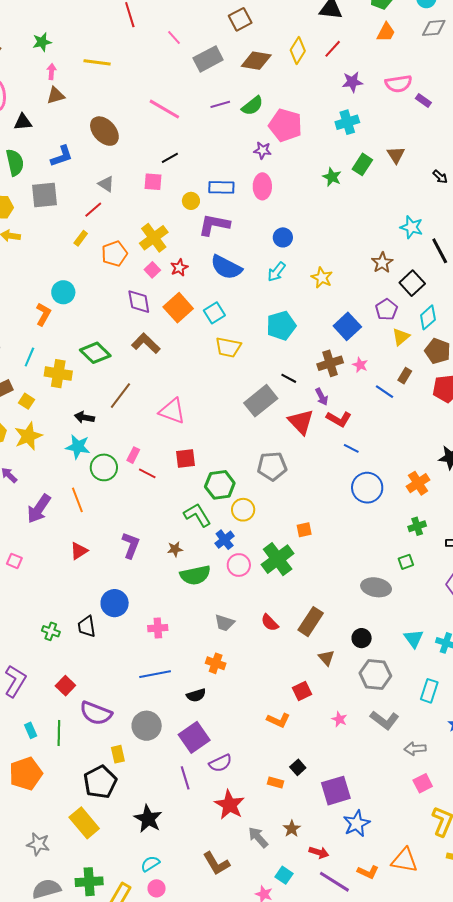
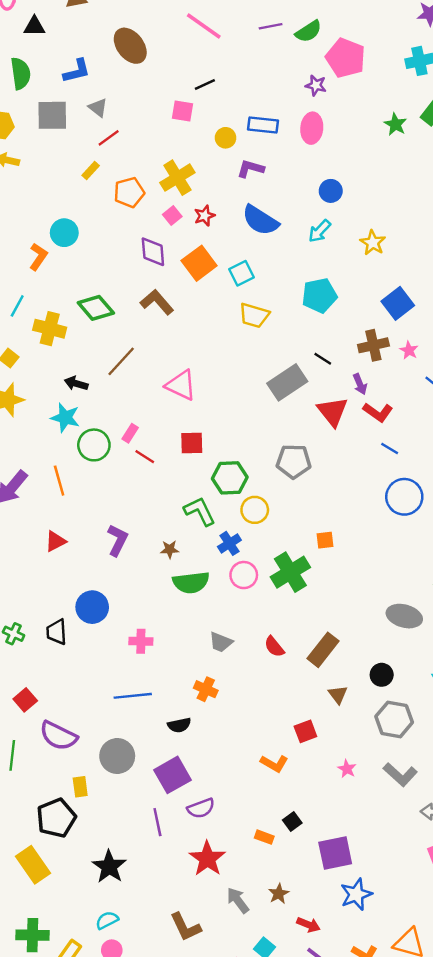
gray triangle: (106, 184) -> (98, 108), moved
purple L-shape: (214, 225) -> (251, 169), size x0.7

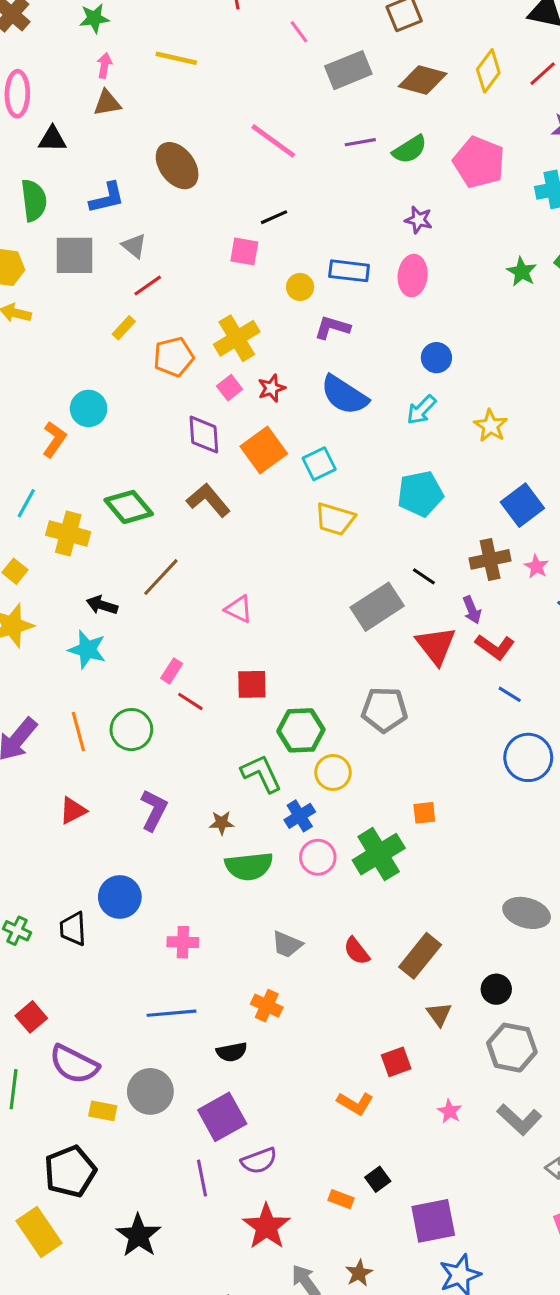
pink pentagon: (346, 58) -> (479, 162), moved
pink triangle: (181, 385) -> (239, 609), size x0.7
green circle: (94, 445) -> (131, 730), moved
yellow rectangle: (80, 787) -> (103, 1111), moved, turned -72

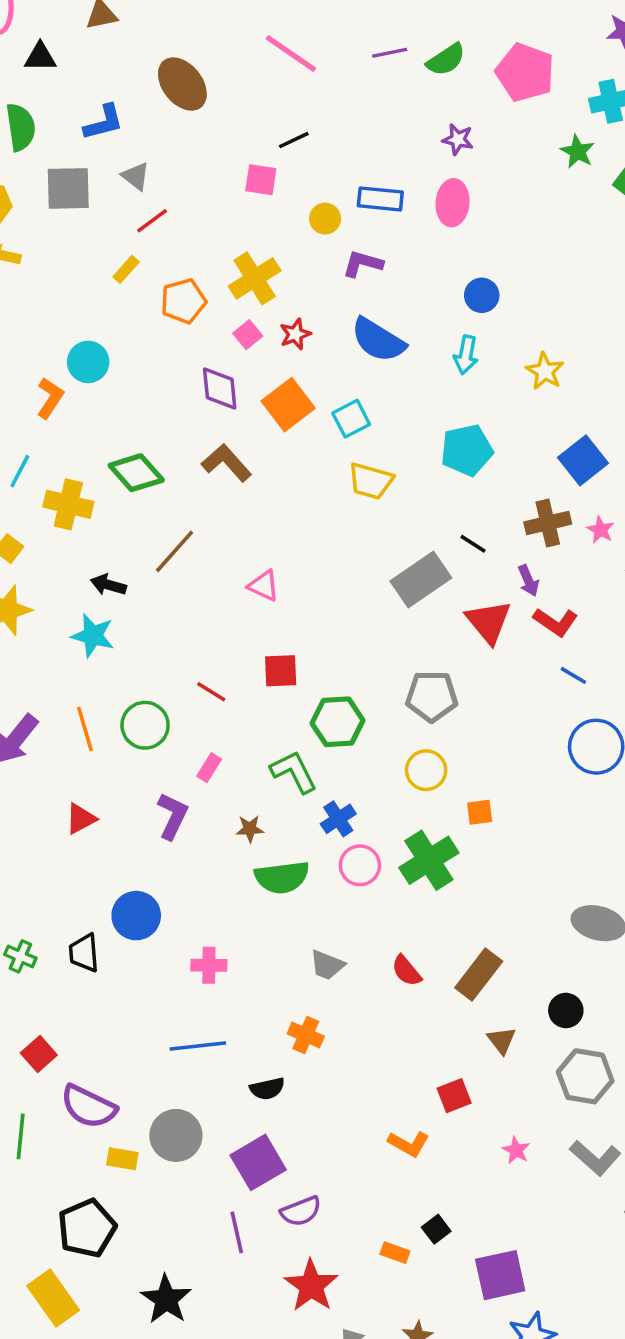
green star: (522, 272) -> (577, 152), moved
cyan arrow: (421, 410) -> (466, 355), turned -32
pink rectangle: (172, 671) -> (209, 768), moved
yellow circle: (333, 772) -> (426, 770), moved

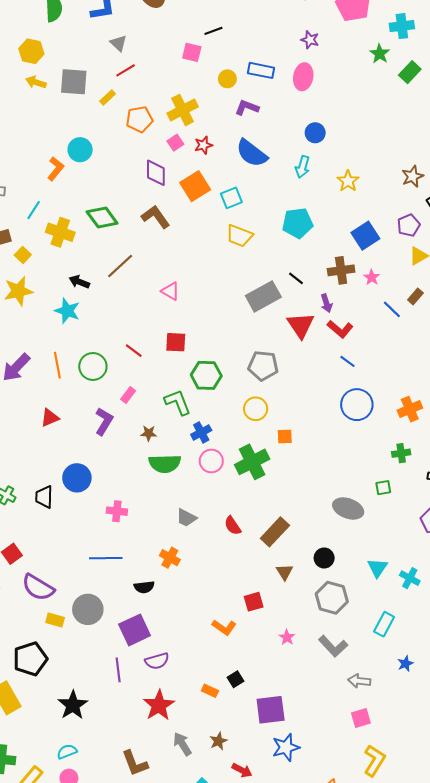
gray square: (68, 188) -> (74, 82), moved

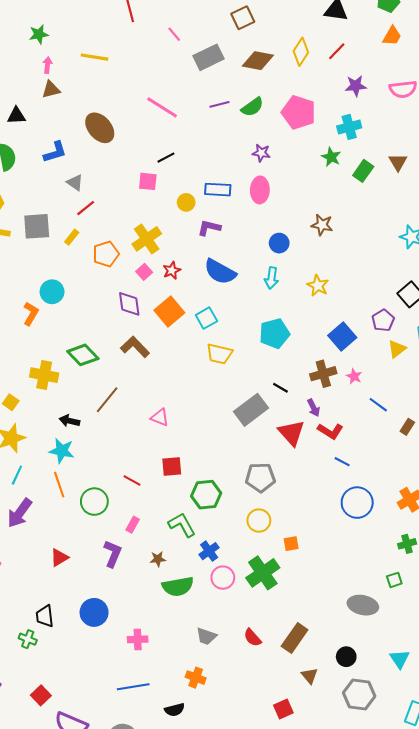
brown star: (413, 176) -> (322, 225), moved, turned -30
cyan line: (34, 210) -> (17, 475), moved
brown rectangle: (415, 296) -> (407, 427), moved
orange line: (57, 365) -> (59, 485), moved
black trapezoid: (44, 497) -> (45, 616), moved

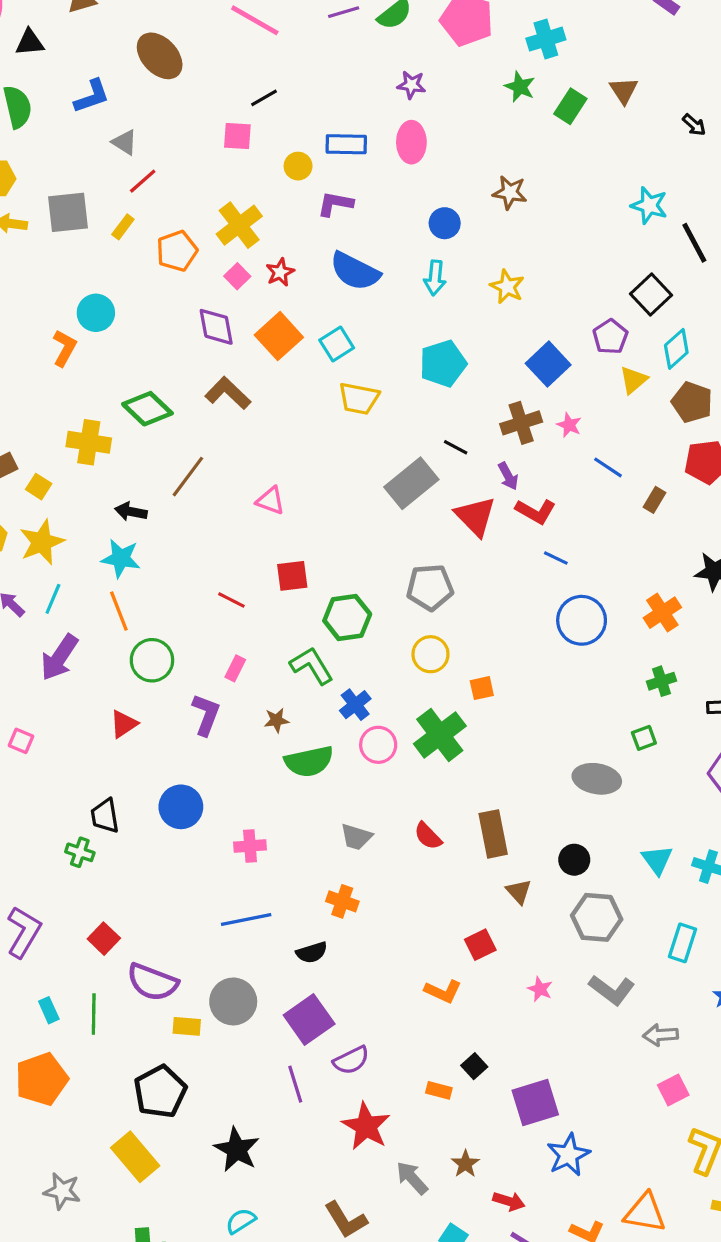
green circle: (94, 502) -> (152, 660), moved
brown rectangle: (295, 638) -> (493, 834), turned -44

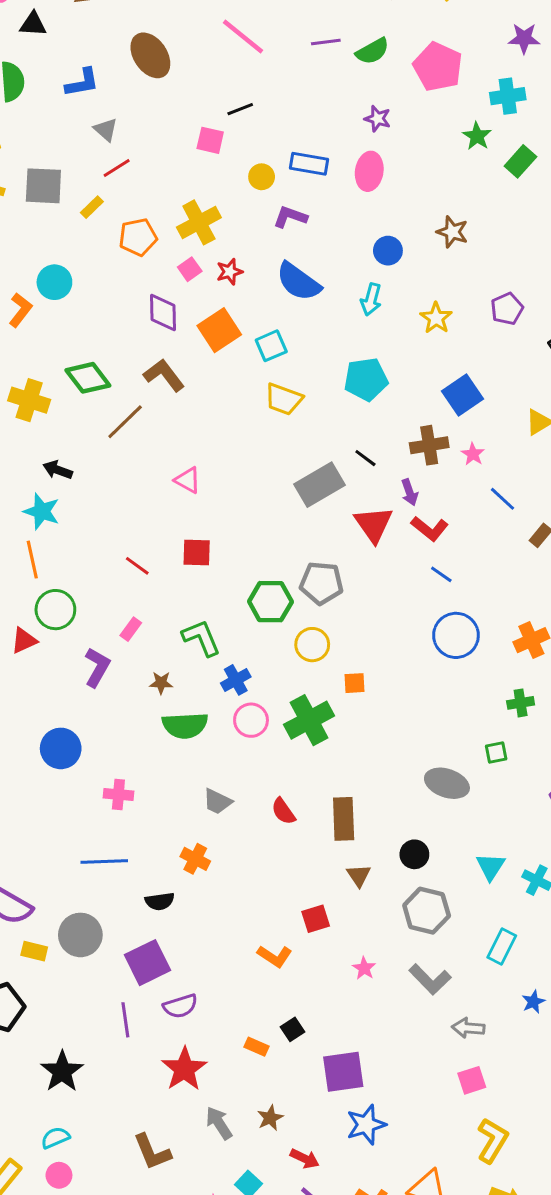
purple pentagon: (610, 337) -> (507, 309), moved
brown line: (188, 477) -> (125, 422), moved
green hexagon: (347, 617) -> (270, 602), moved
red triangle: (124, 724) -> (24, 641), moved

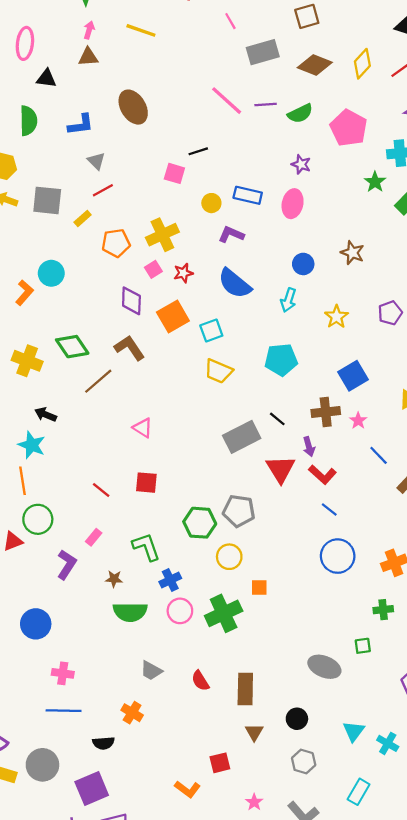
pink line: (243, 37) -> (227, 101), moved
pink cross: (118, 795) -> (63, 673), moved
gray hexagon: (427, 911) -> (304, 762), size x0.7

